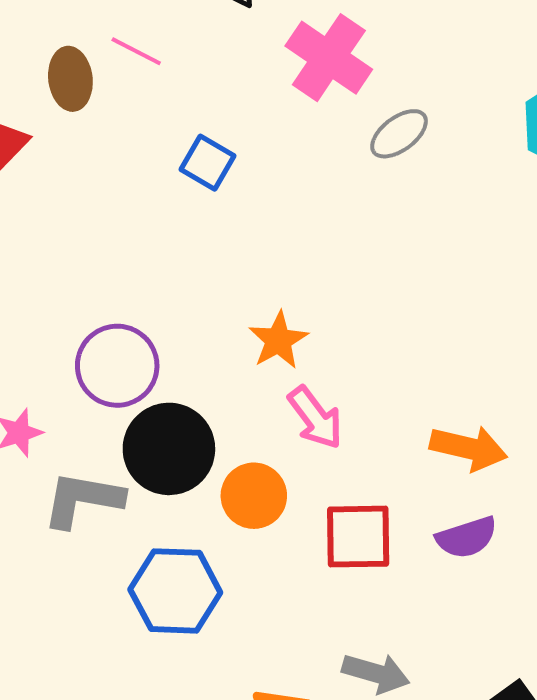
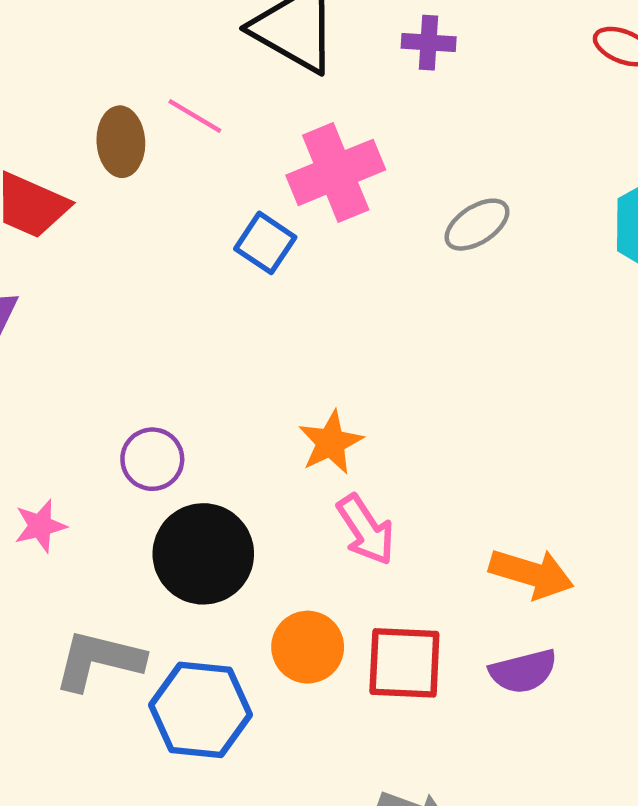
pink cross: (329, 58) -> (336, 172), moved, turned 30
purple circle: (117, 366) -> (152, 459), size x0.7
orange circle: (254, 496) -> (308, 647), moved
gray L-shape: (83, 500) -> (99, 660), moved

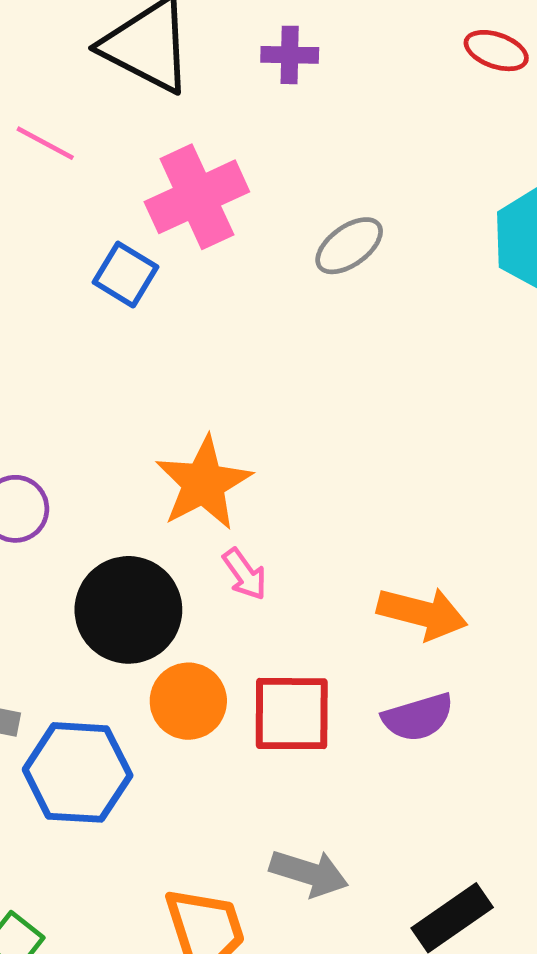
orange star: (331, 442) -> (204, 483), size x1.4
pink arrow: (366, 530) -> (245, 574), size x0.7
black circle: (203, 554) -> (128, 610), moved

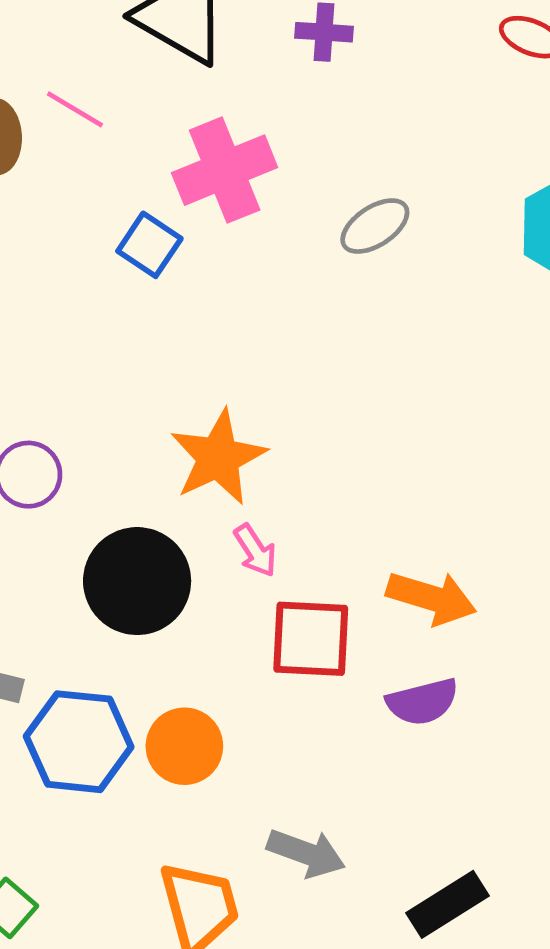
orange circle: (188, 701) -> (184, 746), moved
red square: (292, 714) -> (311, 639), moved

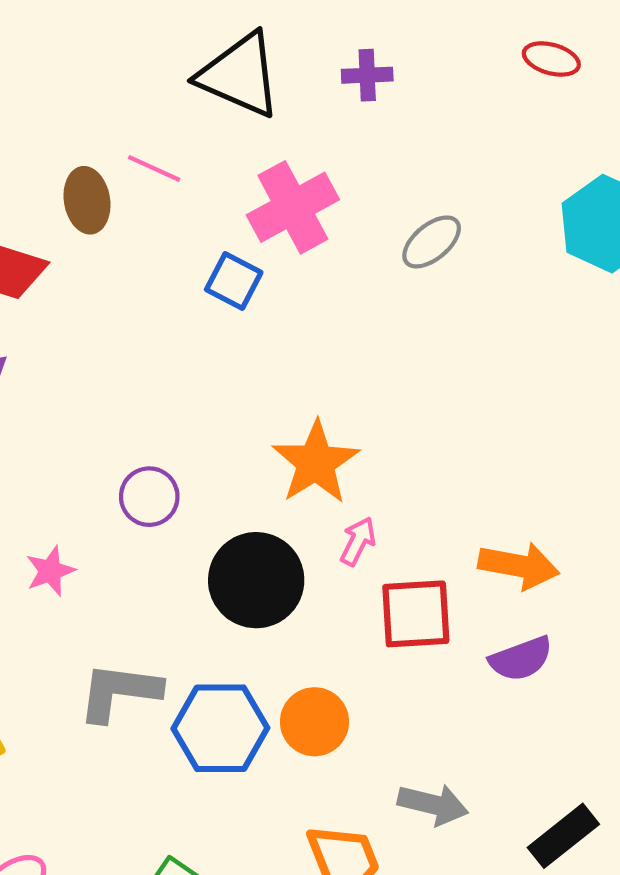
pink arrow: (255, 550) -> (358, 541), turned -114

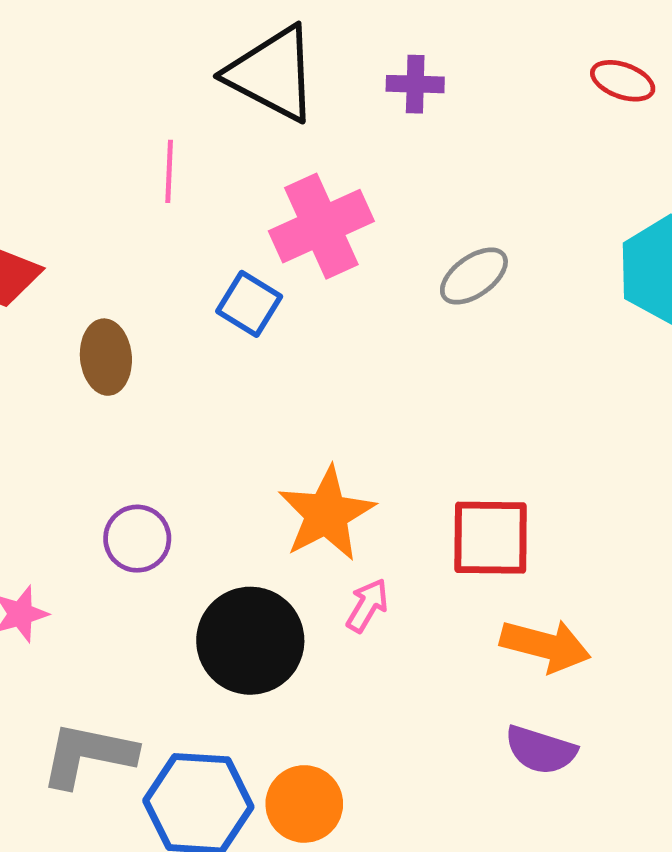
pink line: (154, 168) -> (169, 171), turned 64
brown ellipse: (87, 200) -> (106, 357), moved
red square: (416, 614) -> (491, 538), moved
purple semicircle: (521, 659) -> (541, 750), turned 34

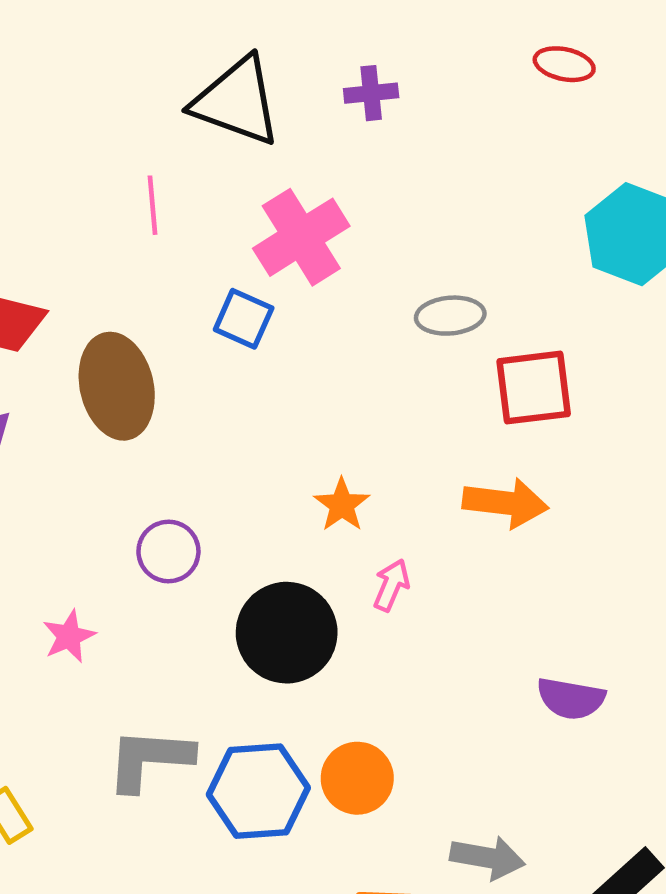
gray ellipse: (474, 276) -> (450, 316), moved, turned 38
brown ellipse: (106, 357) -> (117, 386), size x1.5
orange star: (326, 514) -> (342, 505), size x0.6
red square: (491, 538) -> (534, 388), moved
orange arrow: (545, 646) -> (505, 503), moved

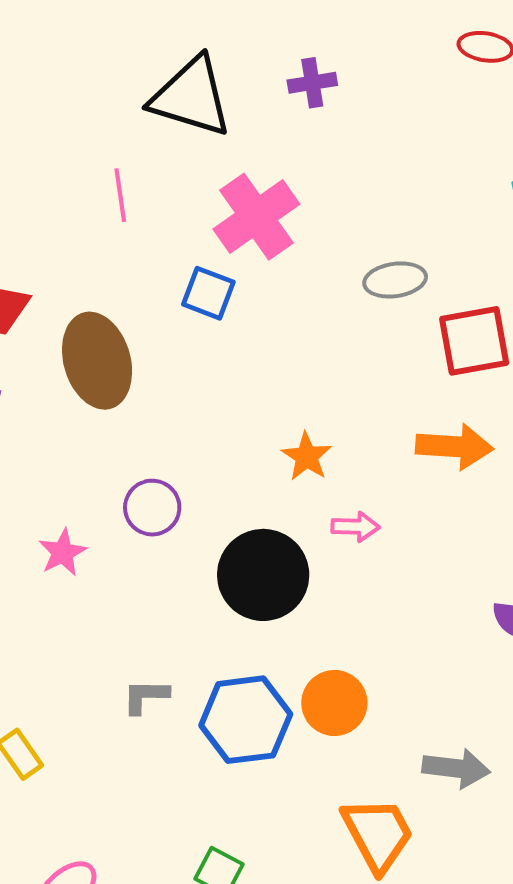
pink arrow: (391, 585) -> (355, 527), turned 72
pink star: (69, 636) -> (63, 552), moved
gray L-shape: (150, 759) -> (146, 696), size x0.6

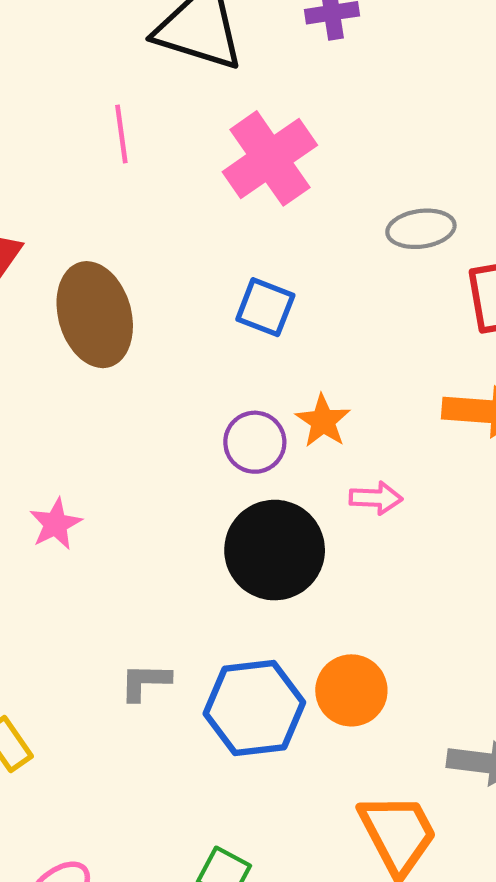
blue square: (208, 293) -> (265, 307), moved
purple circle: (152, 508) -> (255, 442), moved

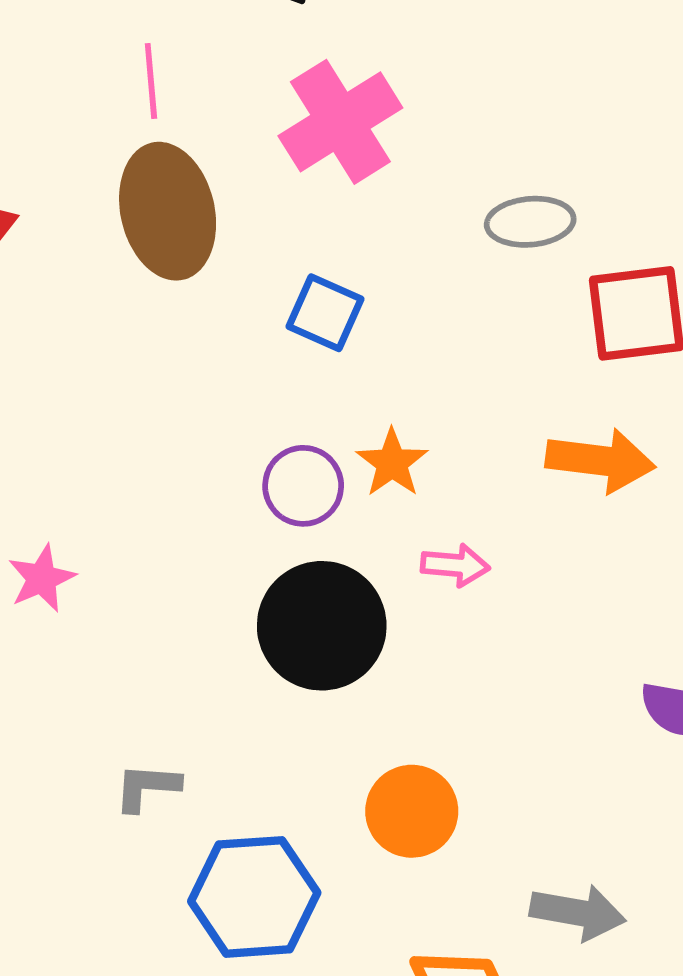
brown ellipse: (95, 315) -> (168, 211), moved
blue hexagon: (254, 708) -> (254, 897), moved

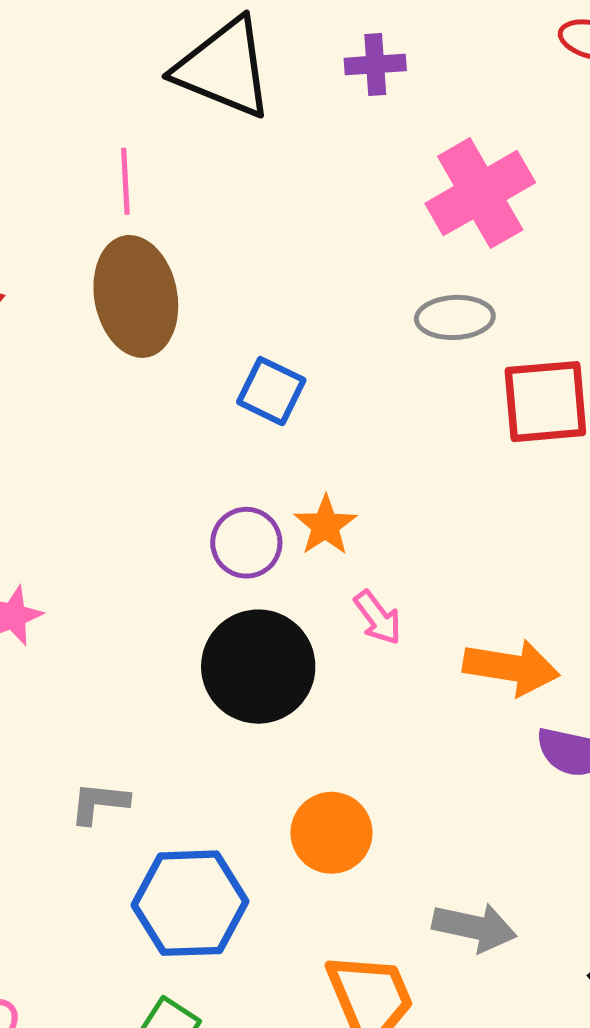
pink cross: (340, 122) -> (480, 193), moved
orange arrow: (600, 460) -> (511, 668), moved
pink arrow: (455, 565) -> (378, 618), turned 46

